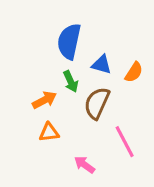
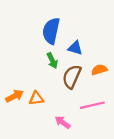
orange semicircle: (134, 72) -> (99, 70), moved, turned -140
orange arrow: (44, 100) -> (15, 96), moved
pink line: (125, 142) -> (92, 105), turned -75

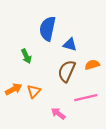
green arrow: (52, 61) -> (26, 56), moved
orange triangle: (36, 98) -> (34, 91), turned -40

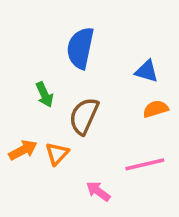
blue triangle: (70, 45) -> (147, 71), moved
brown semicircle: (67, 71) -> (84, 116), moved

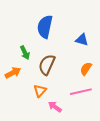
orange semicircle: (156, 109) -> (86, 69), moved, turned -40
orange arrow: (23, 150) -> (13, 73), moved
orange triangle: (57, 154) -> (40, 91), moved

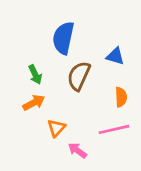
brown semicircle: (47, 65) -> (79, 76), moved
orange semicircle: (86, 69) -> (121, 97), turned 144
orange arrow: (13, 73) -> (34, 103), moved

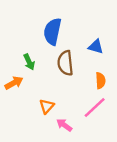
brown semicircle: (79, 76) -> (65, 63), turned -30
orange arrow: (34, 103) -> (14, 83), moved
pink line: (114, 129) -> (95, 107), turned -30

